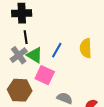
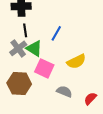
yellow semicircle: (86, 48) -> (76, 61), moved, turned -114
blue line: (57, 50) -> (56, 33), moved

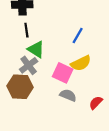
blue line: (56, 33) -> (78, 35), moved
gray cross: (18, 48) -> (29, 65), moved
pink square: (44, 68) -> (63, 73), moved

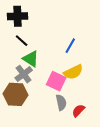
black line: (26, 30) -> (22, 41), turned -40
gray semicircle: (68, 95) -> (61, 102), turned 56
red semicircle: (96, 103) -> (78, 111), moved

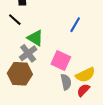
black line: (22, 41) -> (15, 20), moved
yellow semicircle: (73, 72) -> (85, 75), moved

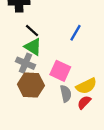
black line: (15, 20) -> (32, 31), moved
gray cross: (28, 53) -> (25, 63), turned -30
brown hexagon: (20, 74) -> (31, 85), moved

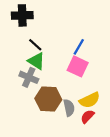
pink square: (60, 71) -> (78, 66), moved
brown hexagon: (31, 85) -> (48, 99), moved

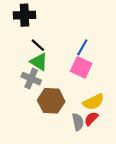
gray semicircle: (69, 108) -> (78, 122), moved

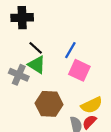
blue line: (82, 47) -> (70, 50), moved
gray cross: (31, 79) -> (19, 75), moved

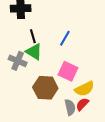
black line: (36, 48) -> (33, 36), turned 32
pink square: (79, 70) -> (68, 71), moved

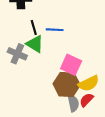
blue line: (65, 38) -> (55, 30), moved, turned 63
brown hexagon: (45, 88) -> (67, 84), moved

